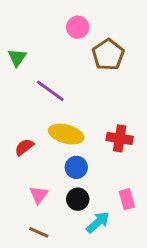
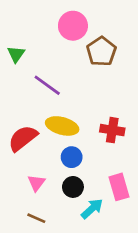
pink circle: (78, 27) -> (73, 26), size x1.4
red semicircle: (24, 147) -> (23, 138), size x1.6
pink rectangle: (127, 199) -> (119, 187), size x1.4

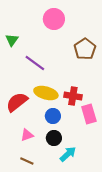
brown pentagon: (101, 51) -> (85, 49), moved
red cross: (112, 130) -> (73, 96), moved
pink triangle: (36, 183) -> (27, 135), turned 32
pink rectangle: (119, 187) -> (89, 114), moved

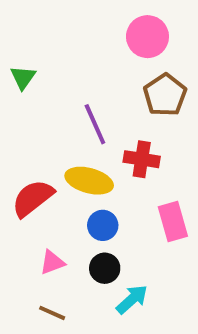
pink circle: (54, 19) -> (147, 37), moved
purple line: (35, 63) -> (95, 124), moved, turned 30
red cross: (73, 96) -> (142, 159), moved

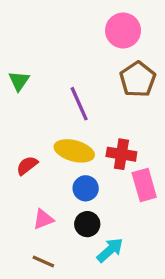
green triangle: (23, 77) -> (19, 81), moved
red cross: (142, 159) -> (121, 154), moved
red semicircle: (33, 198) -> (27, 166), size x0.6

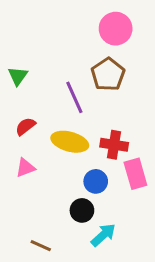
brown pentagon: (138, 79) -> (108, 74), moved
red semicircle: (27, 166) -> (25, 126), moved
blue circle: (86, 188) -> (96, 181), moved
pink triangle: (43, 219) -> (25, 168), moved

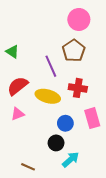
green triangle: (18, 76) -> (12, 52), turned -32
red semicircle: (25, 126) -> (18, 86), size x1.5
red cross: (114, 145) -> (78, 88), moved

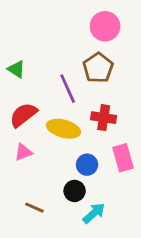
brown line: (28, 167) -> (34, 208), moved

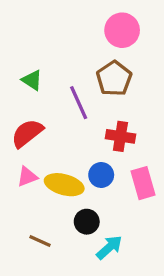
green triangle: (16, 69) -> (32, 80), moved
yellow ellipse: (63, 129) -> (64, 185), moved
blue circle: (87, 165) -> (101, 175), moved

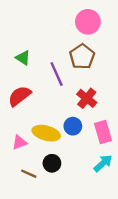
red cross: (120, 136) -> (87, 98), turned 30
pink triangle: (27, 177) -> (19, 142), moved
black circle: (87, 222) -> (52, 163), moved
cyan arrow: (109, 247) -> (103, 163), moved

